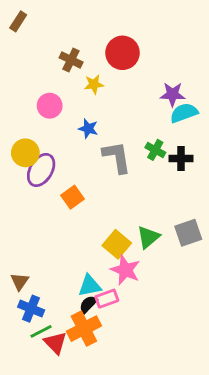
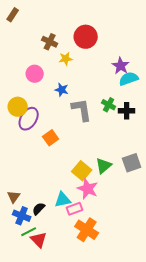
purple star: (173, 94) -> (121, 66), turned 30
black semicircle: (88, 304) -> (39, 209), moved
orange cross: (84, 329) -> (87, 230), moved, turned -30

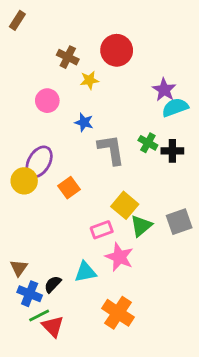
yellow circle: (18, 107) -> (24, 181), moved
yellow square: (82, 171) -> (125, 205), moved
pink rectangle: (75, 209) -> (102, 230), moved

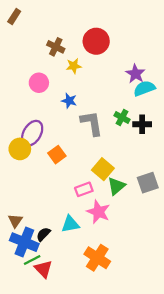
blue cross: (30, 294) -> (24, 242), size x1.4

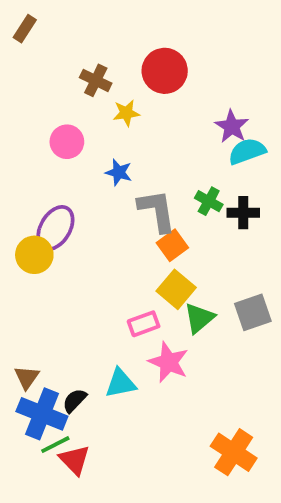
orange square: (57, 155) -> (172, 245), moved
orange cross: (97, 258) -> (234, 452), moved

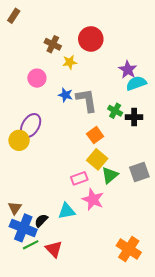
gray L-shape: (157, 211) -> (87, 100), moved
red triangle: (75, 460) -> (54, 249), moved

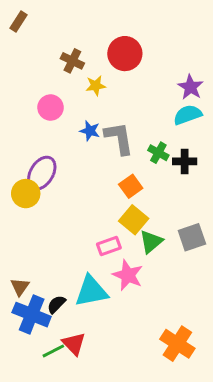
purple star: (128, 70) -> (190, 87), moved
cyan triangle: (67, 211) -> (91, 291), size x1.4
green line: (31, 245) -> (53, 351), moved

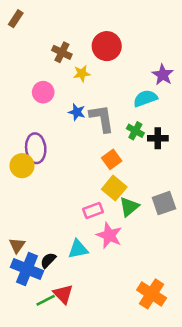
cyan semicircle: (188, 115) -> (145, 98), moved
purple ellipse: (42, 173) -> (36, 148), turned -36
cyan triangle: (91, 291) -> (78, 249), size x0.7

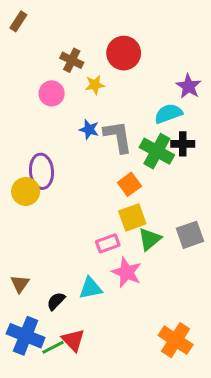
pink circle: (43, 92) -> (52, 93), moved
green cross: (135, 131) -> (157, 151), size x1.6
black cross: (158, 138) -> (183, 144), moved
yellow square: (114, 188) -> (132, 217), turned 30
blue cross: (27, 269) -> (26, 336), moved

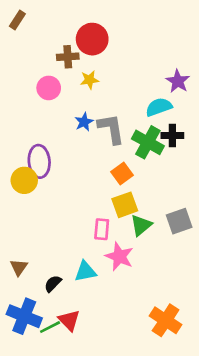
red circle: (124, 53) -> (92, 39), moved
brown cross: (72, 60) -> (68, 57), turned -30
blue star: (89, 129) -> (84, 122), turned 30
pink rectangle: (108, 243) -> (102, 229), turned -65

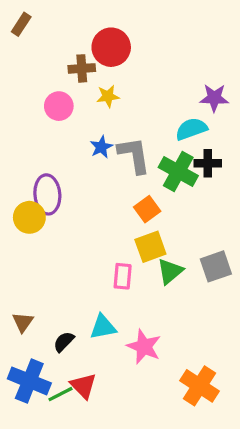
purple star: (178, 81) -> (214, 98), turned -30
pink star: (119, 256) -> (144, 347), moved

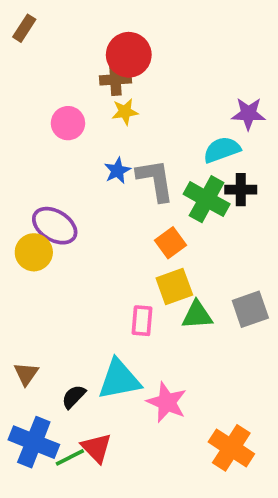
brown cross: (82, 68) -> (115, 79), moved
purple ellipse: (47, 194) -> (55, 226), turned -54
green triangle: (170, 271) -> (197, 315), turned 36
cyan triangle: (103, 327) -> (119, 380), size x1.4

